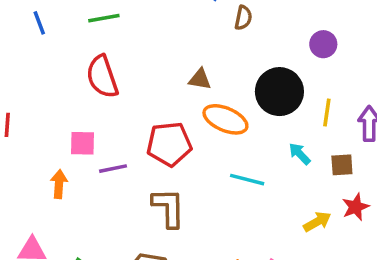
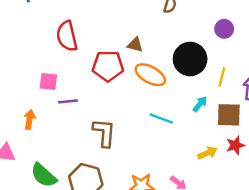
red pentagon: (169, 144) -> (108, 66), moved
cyan arrow: (300, 154) -> (200, 104), turned 77
brown square: (342, 165) -> (229, 115), size x1.5
orange arrow: (59, 184) -> (30, 119), moved

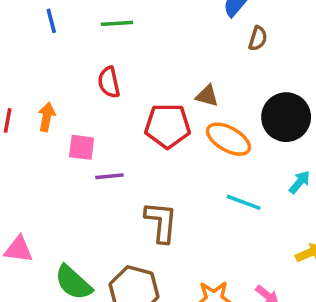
red semicircle: (67, 36) -> (109, 82), size x0.7
orange arrow: (30, 119) -> (47, 117), moved

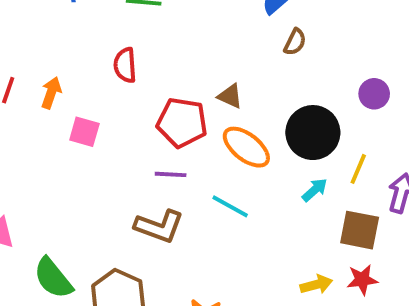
purple line: (109, 176) -> (171, 174), moved
cyan arrow: (300, 182) -> (315, 190), moved
cyan line: (244, 202) -> (230, 206), moved
brown L-shape: (161, 222) -> (159, 226), turned 96

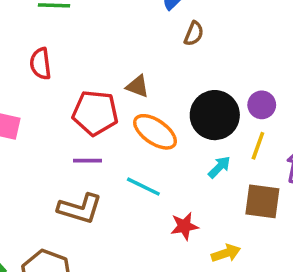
purple circle: (374, 94) -> (262, 105), moved
red star: (362, 280) -> (184, 226), moved

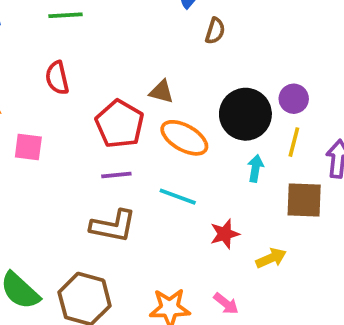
red pentagon: (95, 113) -> (120, 124), turned 30
cyan arrow: (219, 167) -> (256, 168), turned -30

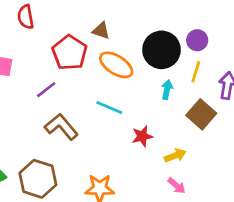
purple line: (116, 175) -> (46, 90), moved, turned -35
brown square: (304, 200) -> (201, 114), turned 36
brown L-shape: (113, 226) -> (61, 127), turned -144
pink arrow: (226, 304) -> (177, 186), moved

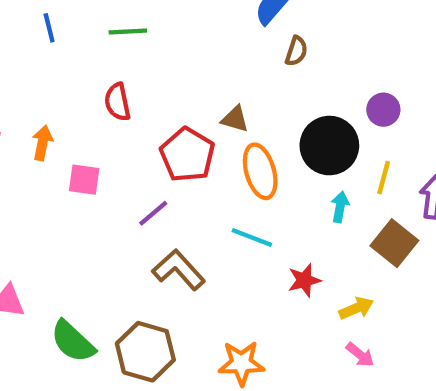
purple circle: (197, 40) -> (383, 110), moved
orange ellipse: (116, 65) -> (260, 171), turned 44

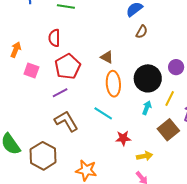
red pentagon: (187, 155) -> (68, 67), moved

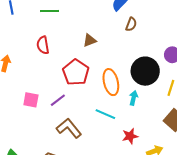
brown triangle: (107, 57) -> (90, 40), moved, turned -40
red pentagon: (68, 67) -> (76, 72), moved
pink square: (31, 71) -> (31, 100), moved
cyan arrow: (147, 108) -> (134, 98), moved

